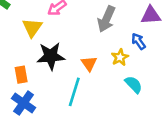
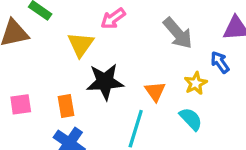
gray arrow: (106, 19) -> (178, 33), turned -65
cyan semicircle: (134, 85) -> (191, 119), moved

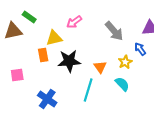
yellow triangle: (81, 44) -> (54, 38), turned 42
orange rectangle: (66, 106) -> (43, 55), moved

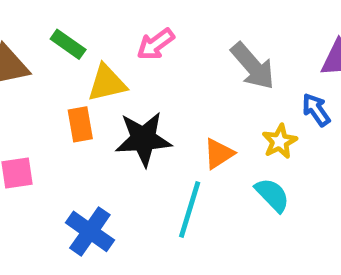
green rectangle: (29, 17) -> (68, 44), moved
orange triangle: (100, 67) -> (219, 154), turned 32

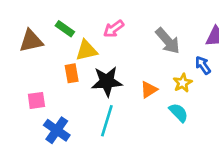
cyan line: (190, 209) -> (107, 121), moved
blue cross: (90, 231) -> (57, 130), moved

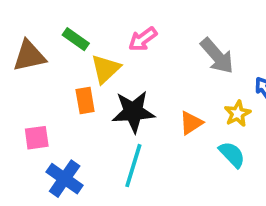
yellow triangle: (87, 50) -> (105, 69), turned -30

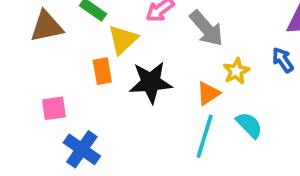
gray arrow: (217, 56) -> (206, 28), moved
yellow star: (238, 114) -> (236, 71), moved
cyan line: (133, 166) -> (205, 136), moved

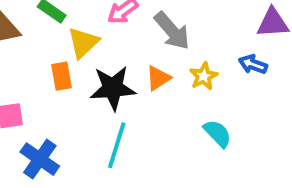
blue arrow: (283, 60) -> (253, 64), turned -35
orange triangle: (208, 93) -> (158, 78), moved
cyan line: (205, 136) -> (117, 145), moved

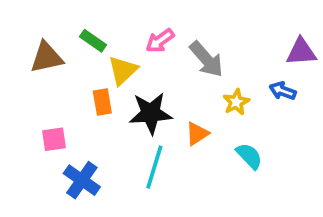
orange triangle: (158, 78) -> (197, 134), moved

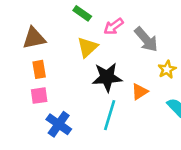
green rectangle: (93, 41) -> (82, 13), moved
orange rectangle: (102, 102) -> (39, 69), moved

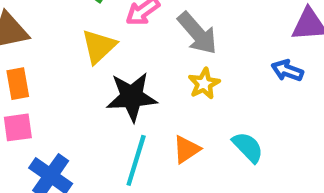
yellow star: (167, 69) -> (204, 84), moved
orange triangle: (140, 92) -> (186, 149), moved

